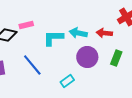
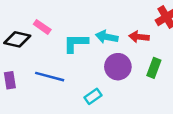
pink rectangle: (26, 25) -> (42, 27), turned 48
blue line: (32, 65) -> (50, 77), turned -35

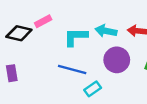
pink rectangle: (42, 27) -> (43, 21), turned -63
blue line: (50, 77) -> (72, 70), moved

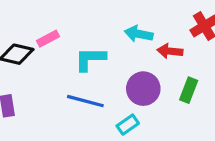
cyan arrow: (106, 31) -> (139, 34), moved
cyan rectangle: (93, 89) -> (128, 125), moved

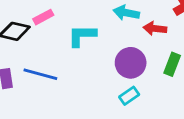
blue line: (85, 101) -> (40, 74), moved
cyan rectangle: (128, 125) -> (129, 96), moved

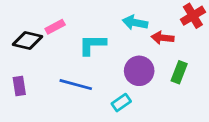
blue line: (40, 74) -> (76, 85), moved
cyan rectangle: (129, 96) -> (121, 103), moved

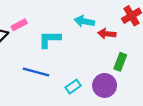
purple circle: (139, 71) -> (105, 85), moved

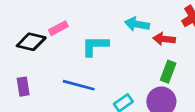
green rectangle: (120, 62) -> (168, 72), moved

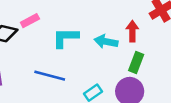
cyan arrow: (137, 24) -> (106, 42), moved
red arrow: (164, 39) -> (132, 31), turned 84

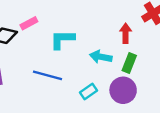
cyan arrow: (106, 42) -> (101, 57), moved

